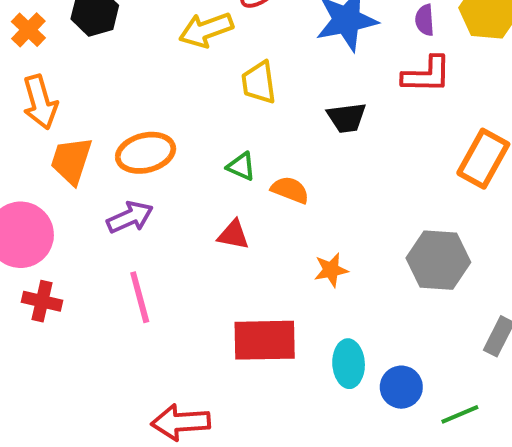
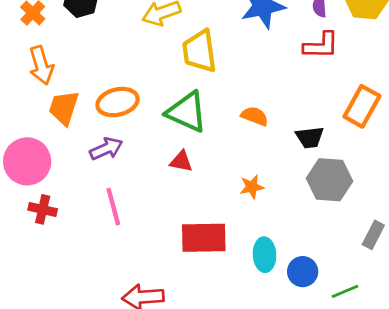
yellow trapezoid: (259, 83) -> (200, 51), size x1.4
black trapezoid: (347, 118) -> (310, 137), moved
green triangle: (241, 166) -> (187, 112), size x2.0
orange semicircle: (290, 190) -> (255, 116), moved

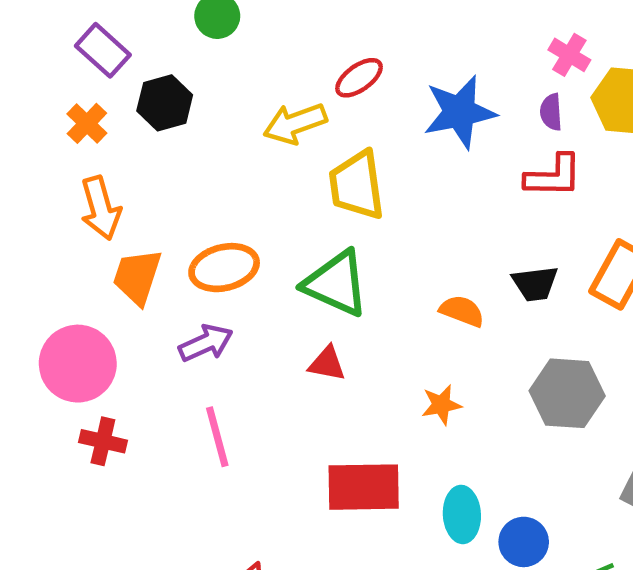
orange semicircle: (255, 116) -> (462, 311), moved
black trapezoid: (310, 137) -> (535, 284), moved

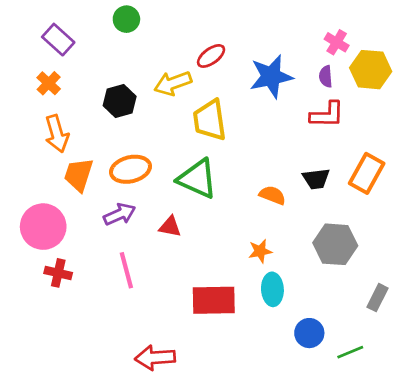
black hexagon: (165, 103) -> (120, 101), moved
red triangle: (327, 364) -> (170, 227), moved
cyan ellipse: (462, 514) -> (272, 289), moved

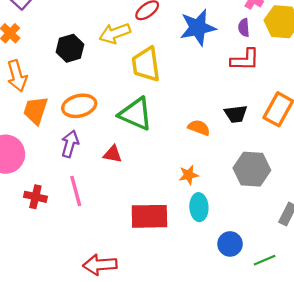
purple arrow: (120, 214) -> (70, 144), turned -50
red cross: (58, 273) -> (35, 197), moved

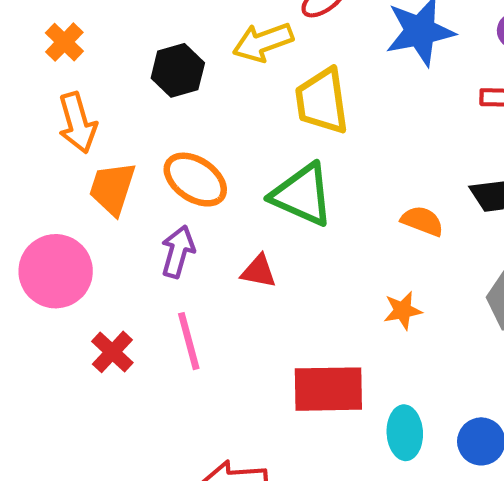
orange ellipse: (79, 106) -> (195, 180), turned 48
red cross: (35, 197) -> (112, 352), turned 30
cyan ellipse: (199, 207) -> (405, 433), moved

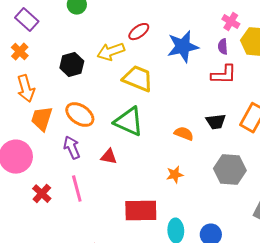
yellow trapezoid: (322, 101) -> (138, 79), turned 120
purple arrow: (178, 252) -> (72, 148), turned -40

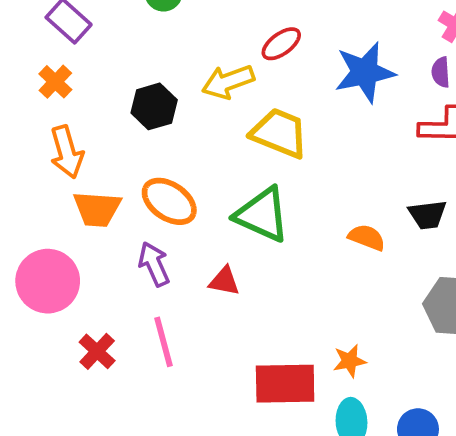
orange trapezoid: (42, 119) -> (97, 209), turned -104
orange star: (175, 175) -> (350, 361), moved

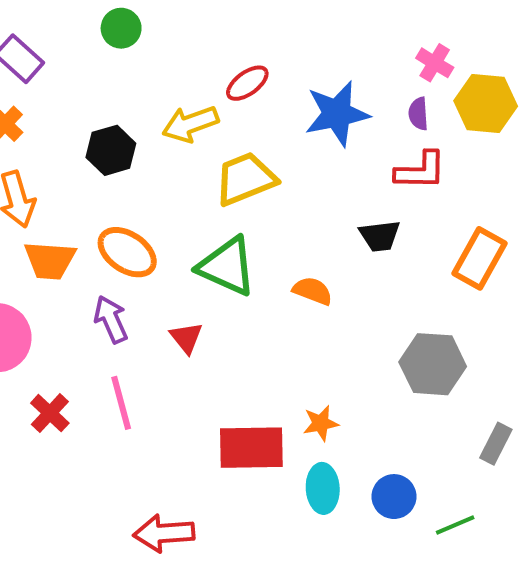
yellow trapezoid: (279, 133) -> (245, 179), turned -44
black trapezoid: (427, 215) -> (380, 236), moved
orange semicircle: (367, 237) -> (313, 291), moved
red triangle: (224, 281) -> (186, 338), turned 40

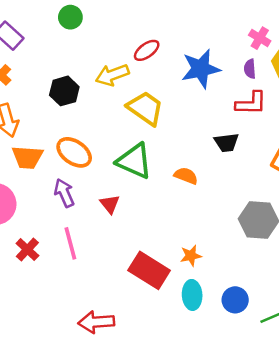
yellow trapezoid: (245, 179) -> (145, 108), turned 57
red rectangle: (251, 448) -> (149, 270), turned 33

